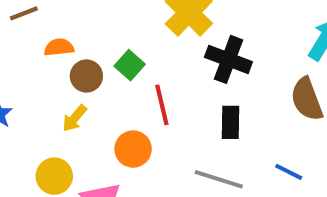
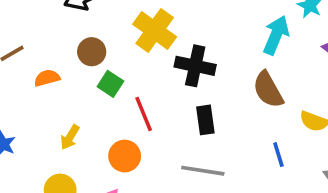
brown circle: (86, 76) -> (92, 52), moved
blue line: (289, 172) -> (278, 155), moved, turned 55

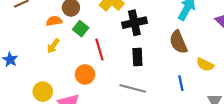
black cross: (195, 66) -> (134, 23), turned -30
orange semicircle: (47, 78) -> (54, 21), moved
yellow arrow: (70, 137) -> (53, 46), moved

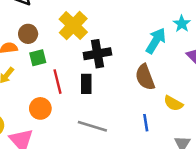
green square: (81, 29) -> (38, 58), turned 35
black rectangle: (137, 57) -> (86, 84), moved

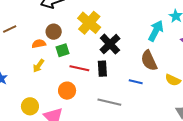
black cross: (97, 54) -> (110, 44), turned -30
red line: (57, 82) -> (79, 68), turned -60
blue line: (146, 123) -> (136, 82), moved, turned -64

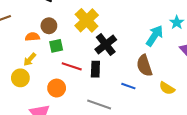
yellow circle: (30, 106) -> (20, 78), moved

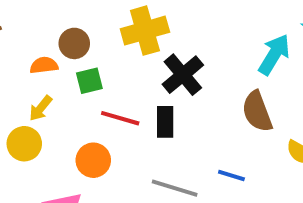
yellow cross: (87, 20) -> (145, 31), turned 30
blue line: (128, 86) -> (231, 175), moved

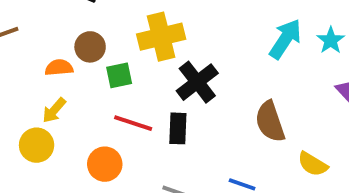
cyan arrow: (274, 55) -> (285, 39), moved
green square: (89, 81) -> (119, 75), moved

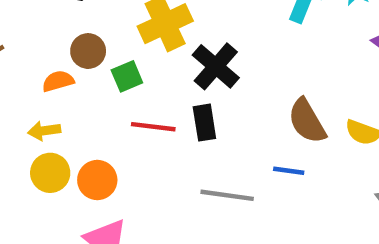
yellow arrow: (54, 110) -> (44, 131), moved, turned 52
brown semicircle: (270, 122) -> (307, 121), moved
orange circle: (105, 164) -> (97, 180), moved

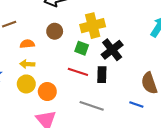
green square: (127, 76) -> (82, 48), moved, turned 32
orange semicircle: (58, 81) -> (27, 44), moved
gray line: (227, 195) -> (92, 106), moved

